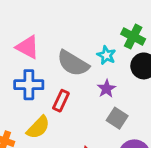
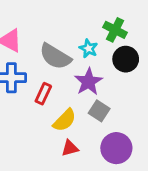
purple star: (106, 89) -> (88, 82), size x1.5
yellow semicircle: (38, 127) -> (65, 120), moved

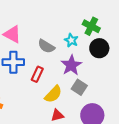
gray semicircle: (55, 56) -> (46, 46), size x0.7

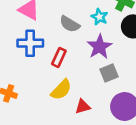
gray square: (79, 87) -> (109, 73), turned 35
yellow semicircle: (53, 94) -> (61, 90), moved

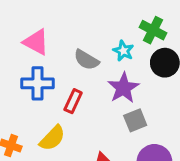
yellow semicircle: (61, 90) -> (52, 138), moved

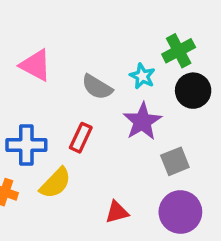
green cross: (153, 30) -> (179, 51), turned 35
blue cross: (38, 83) -> (26, 145), moved
gray square: (135, 120) -> (175, 161), moved

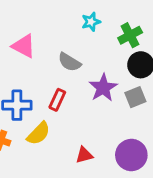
cyan star: (142, 76) -> (91, 22), moved, turned 30
gray square: (175, 161) -> (135, 97), moved

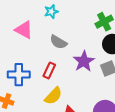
cyan star: (91, 22) -> (51, 12), moved
yellow semicircle: (38, 133) -> (53, 96), moved

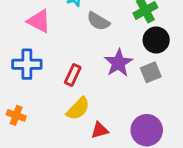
gray semicircle: (58, 42) -> (98, 21), moved
blue cross: (19, 75) -> (27, 64), moved

